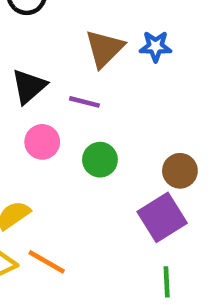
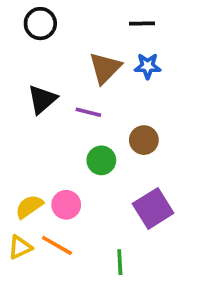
pink circle: (42, 142) -> (66, 205), moved
brown circle: (180, 171) -> (144, 140), moved
green line: (167, 282) -> (120, 262), moved

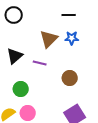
green circle: (101, 160) -> (21, 89), moved

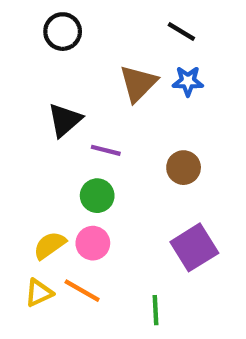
black line: (69, 15) -> (181, 32), turned 32
purple line: (40, 63) -> (106, 150), moved
green circle: (21, 89) -> (97, 196), moved

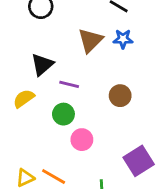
pink circle: (93, 243) -> (82, 140), moved
yellow semicircle: (50, 245) -> (24, 98), moved
purple square: (194, 247) -> (139, 161), moved

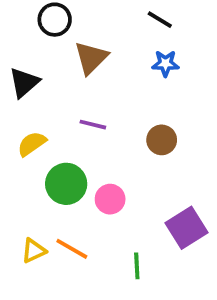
brown triangle: (90, 40) -> (91, 58), moved
black triangle: (42, 64) -> (24, 83), moved
green circle: (63, 114) -> (66, 184), moved, size x1.4

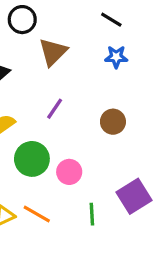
purple line: (93, 125) -> (55, 109), turned -70
green line: (137, 266) -> (92, 214), moved

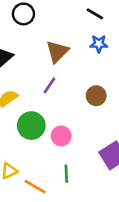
brown triangle: (53, 52) -> (57, 52), moved
orange line: (37, 214) -> (35, 187), moved
green line: (92, 214) -> (66, 174), moved

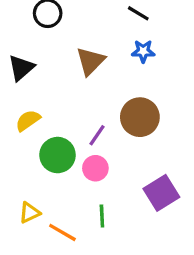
purple line: (49, 85) -> (97, 135), moved
brown circle: (96, 96) -> (140, 117), size x1.5

